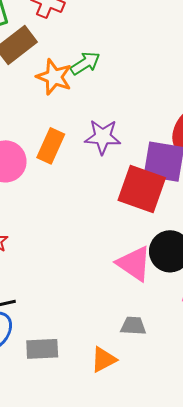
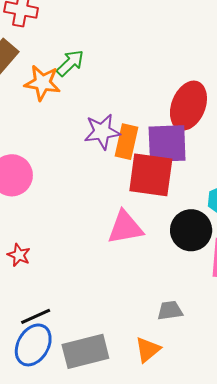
orange rectangle: (51, 146) -> (126, 142), moved
pink triangle: (134, 264) -> (125, 227), moved, turned -33
gray rectangle: (42, 349) -> (85, 351), size x1.4

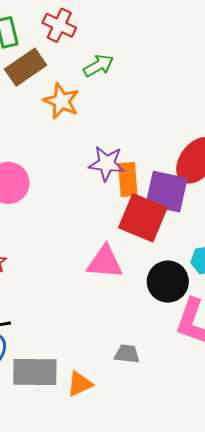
green arrow: (70, 63) -> (98, 66), moved
orange rectangle: (126, 142) -> (128, 179), turned -32
orange triangle: (148, 350) -> (80, 384), moved

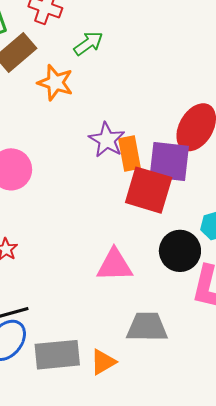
purple star: (107, 164) -> (107, 140), turned 30
pink triangle: (105, 262) -> (115, 265), moved
gray trapezoid: (127, 354) -> (147, 327), size x1.6

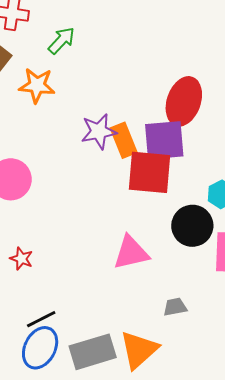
purple star: (107, 140) -> (99, 131), turned -30
gray trapezoid: (147, 327) -> (175, 307), size x0.6
orange triangle: (103, 362) -> (139, 350), size x1.5

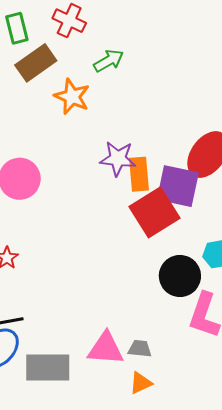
red square: (150, 172) -> (154, 212), turned 36
pink triangle: (131, 253) -> (106, 348), moved
orange triangle: (139, 350) -> (141, 383), moved, size x0.6

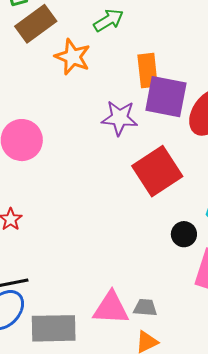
orange rectangle: (139, 174) -> (148, 71), moved
purple square: (178, 186) -> (166, 97), moved
black circle: (180, 276) -> (184, 234), size x0.6

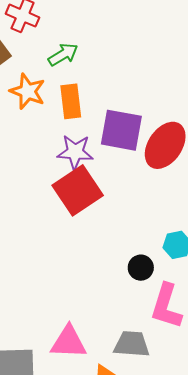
orange rectangle: (148, 71) -> (71, 101), moved
red square: (157, 171) -> (78, 190), moved
gray trapezoid: (145, 308) -> (132, 344), moved, size x1.5

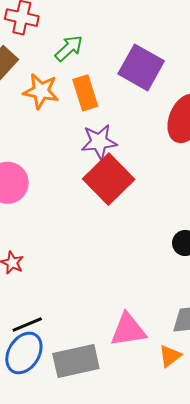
purple square: (121, 130) -> (141, 67), moved, turned 30

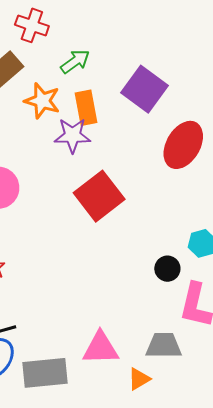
purple star: (99, 142) -> (72, 135), moved

